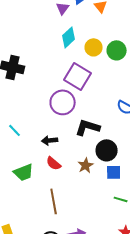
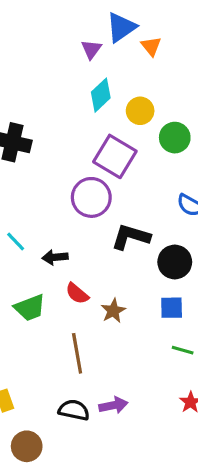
green circle: (117, 50) -> (175, 138), moved
black arrow: (50, 140) -> (55, 257), moved
black circle: (107, 150) -> (175, 262), moved
brown star: (86, 165) -> (113, 311), moved

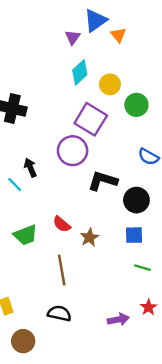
black arrow: (55, 257) -> (30, 168), moved, turned 72
purple arrow: (113, 405) -> (118, 319), moved

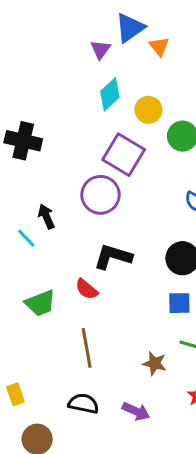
black L-shape: (103, 181) -> (113, 257), moved
brown star: (89, 237) -> (155, 363), moved, turned -30
purple arrow: (118, 319) -> (136, 411), moved, turned 35

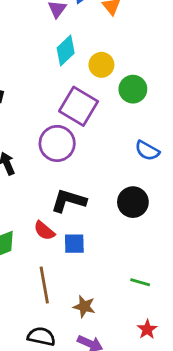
blue square: (179, 303) -> (74, 244), moved
brown star: (155, 363) -> (84, 306), moved

